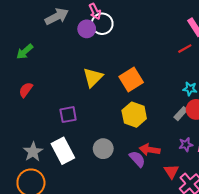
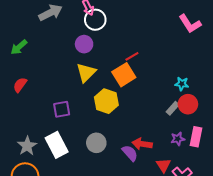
purple circle: (87, 29) -> (84, 44), moved
red line: (185, 49) -> (132, 56), moved
yellow hexagon: (134, 115) -> (106, 101), moved

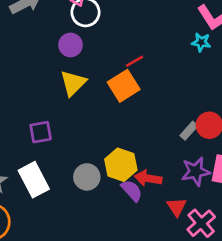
cyan star: (182, 84) -> (201, 42), moved
yellow hexagon: (106, 101) -> (121, 165), moved
purple star: (178, 139) -> (196, 172), size x1.5

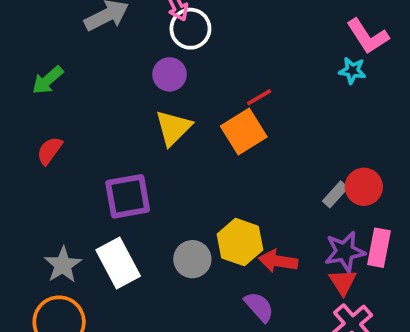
purple square: (41, 132) -> (128, 196), size x1.4
purple semicircle: (132, 191) -> (259, 307), moved
red triangle: (177, 207) -> (343, 282), moved

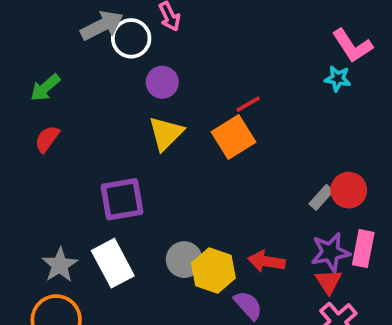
white circle: (190, 29) -> (131, 38), moved
red semicircle: (50, 151) -> (47, 139), moved
yellow hexagon: (240, 242) -> (213, 271), moved

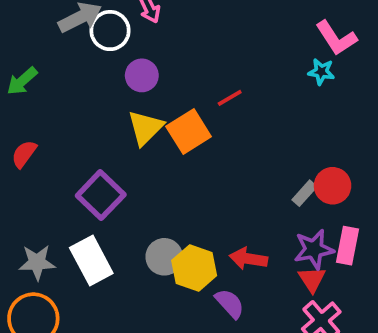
orange square: (234, 137) -> (189, 132), moved
red semicircle: (47, 139) -> (24, 154), moved
purple square: (122, 199) -> (101, 195), turned -36
gray star: (60, 265) -> (37, 262), turned 30

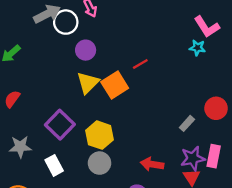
red circle: (333, 186) -> (216, 108), moved
white rectangle: (91, 261) -> (54, 165), size x0.7
gray star: (37, 262) -> (20, 147), moved
yellow hexagon: (194, 268) -> (100, 135), moved

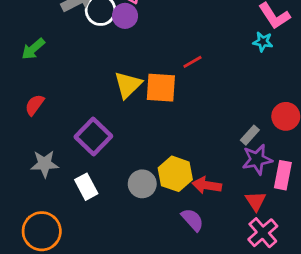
purple circle: (86, 50) -> (125, 16), moved
orange square: (115, 85) -> (161, 88), turned 36
yellow hexagon: (100, 135) -> (175, 174), moved
purple star: (193, 158) -> (257, 159), moved

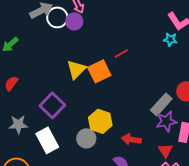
orange square: (161, 88) -> (99, 71), turned -30
gray rectangle: (250, 135) -> (161, 104), size x1.6
yellow hexagon: (175, 174) -> (100, 121), moved
white rectangle: (86, 187) -> (47, 140), size x1.4

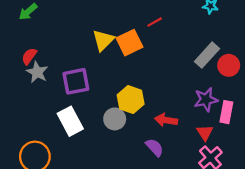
gray rectangle: (161, 104) -> (207, 55), moved
purple square: (52, 105) -> (76, 81), turned 35
gray star: (18, 124) -> (37, 72), moved, turned 30

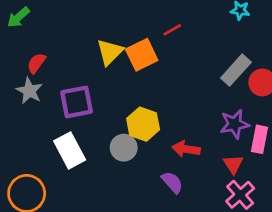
red semicircle: (29, 56) -> (36, 63), moved

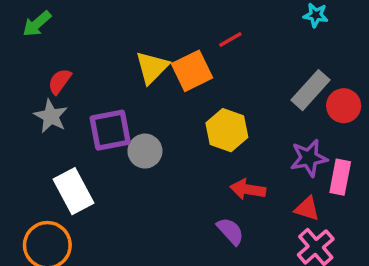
yellow hexagon: (143, 124) -> (227, 130), moved
gray circle: (124, 148) -> (145, 151), moved
white rectangle: (70, 150) -> (74, 191), moved
red triangle: (233, 164) -> (307, 209), turned -40

